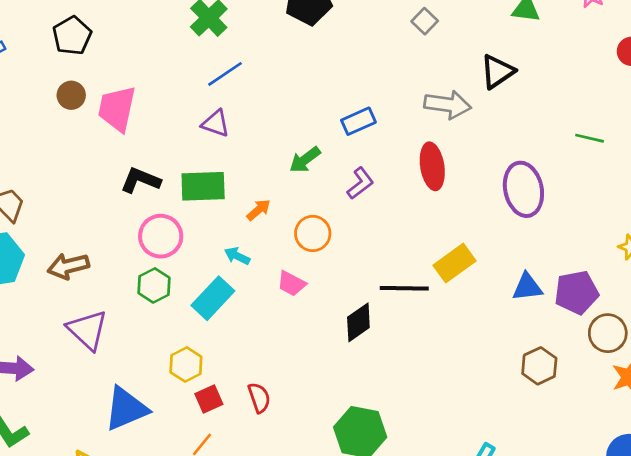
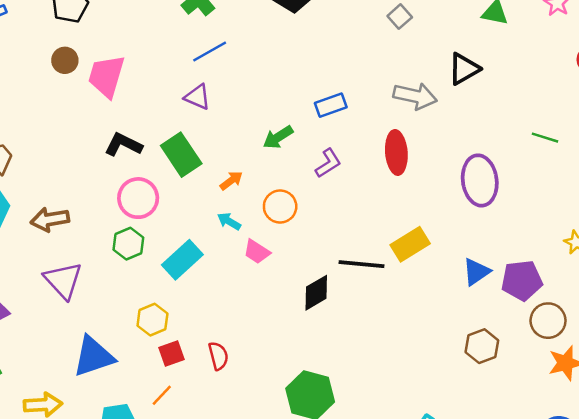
green rectangle: (203, 186) -> (181, 155), turned 54
cyan arrow: (237, 256) -> (229, 221), moved
blue triangle: (527, 287) -> (476, 272), turned -32

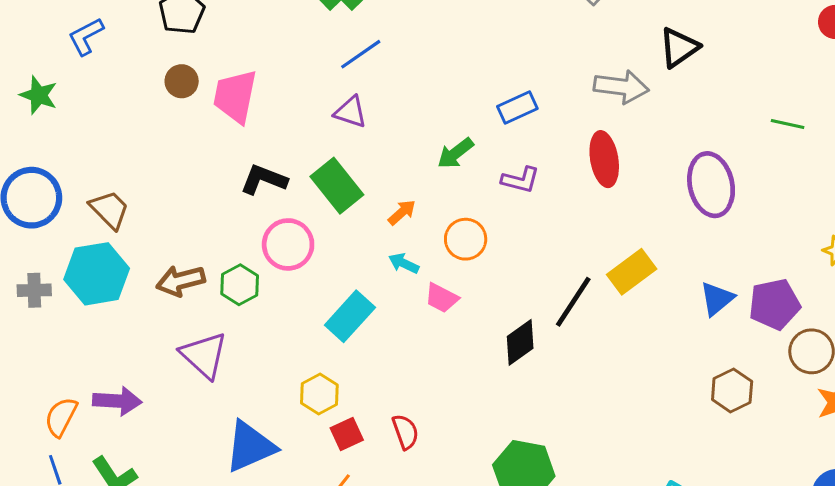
purple L-shape: (328, 163) -> (521, 180), turned 52
green hexagon: (128, 244) -> (240, 285), moved
black line: (361, 264) -> (573, 302), turned -57

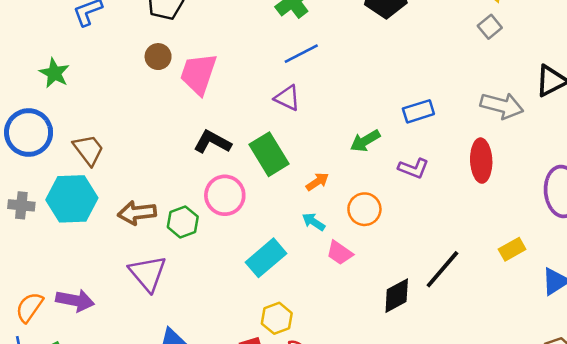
green star: (39, 95) -> (54, 73), moved
yellow rectangle: (632, 272) -> (512, 249), moved, size x0.7
yellow hexagon: (319, 394) -> (277, 318), moved

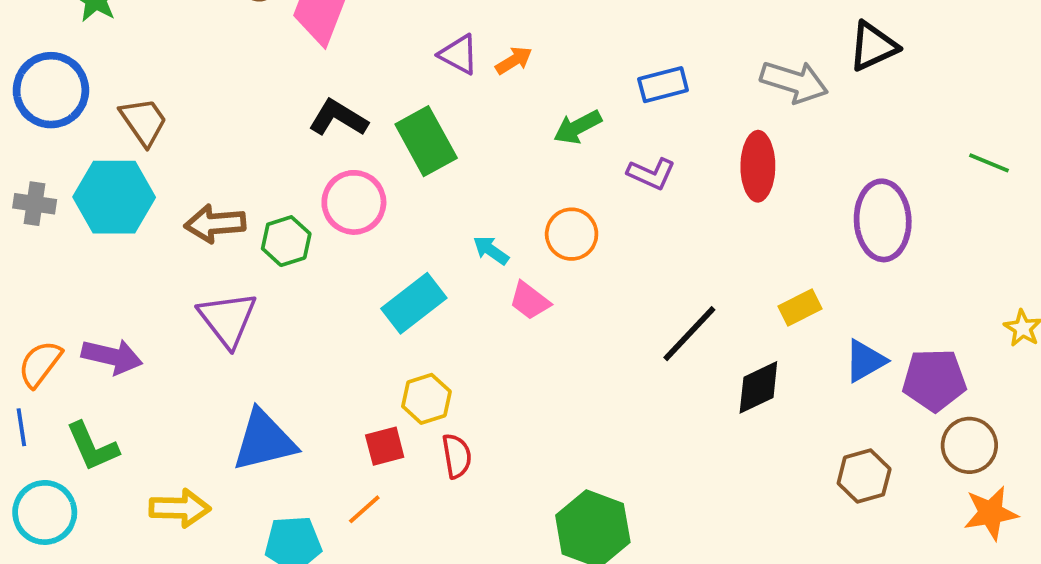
orange arrow: (317, 182) -> (514, 60), moved
black diamond: (397, 296) -> (758, 387), moved

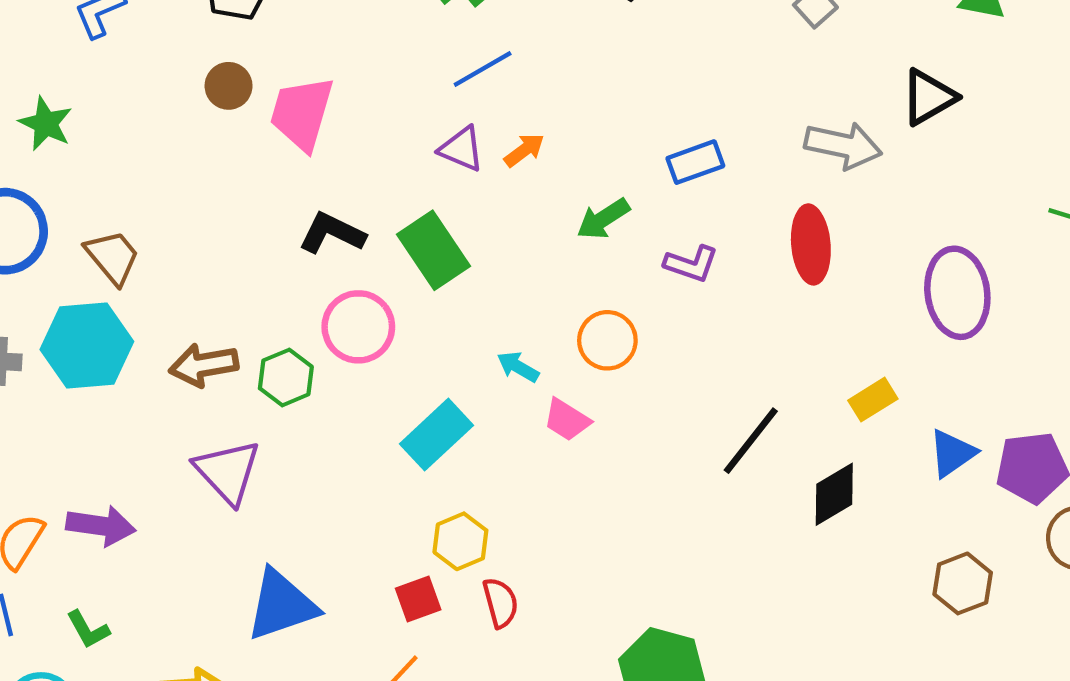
green L-shape: (92, 447) -> (88, 630), size x0.7

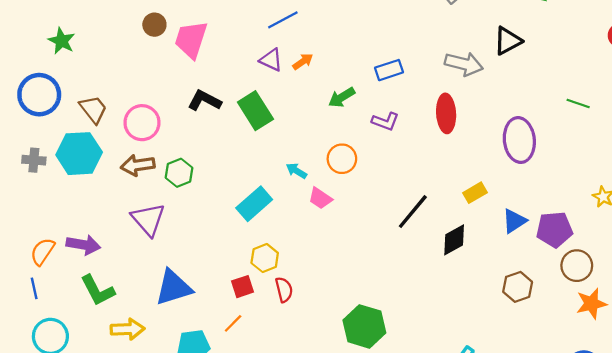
pink circle: (358, 327) -> (142, 123), moved
green L-shape: (88, 630) -> (98, 290), moved, size x1.6

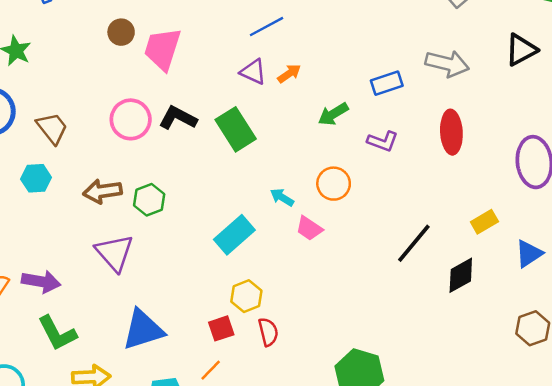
gray arrow: (464, 64) -> (447, 64), moved
pink circle: (142, 123) -> (131, 119), moved
cyan hexagon: (79, 154) -> (36, 178), size x0.6

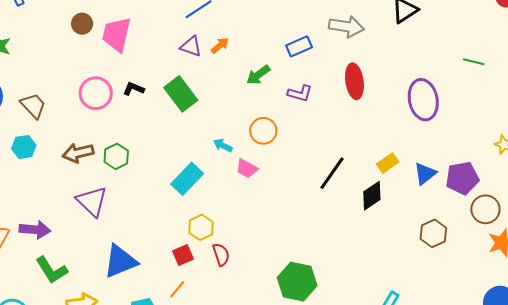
black L-shape: (178, 118) -> (134, 89), size x0.7
yellow rectangle: (484, 222) -> (388, 163), moved

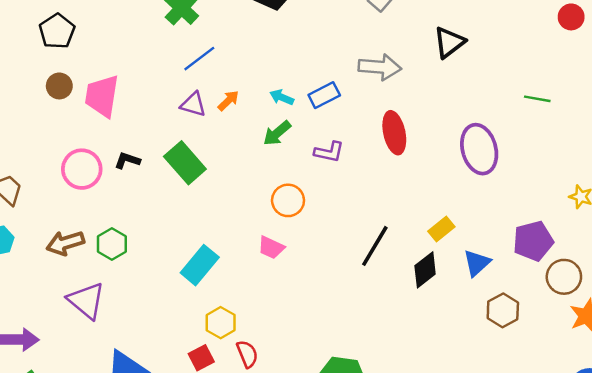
cyan arrow: (223, 145) -> (282, 97), moved
blue triangle: (425, 174) -> (477, 263), moved

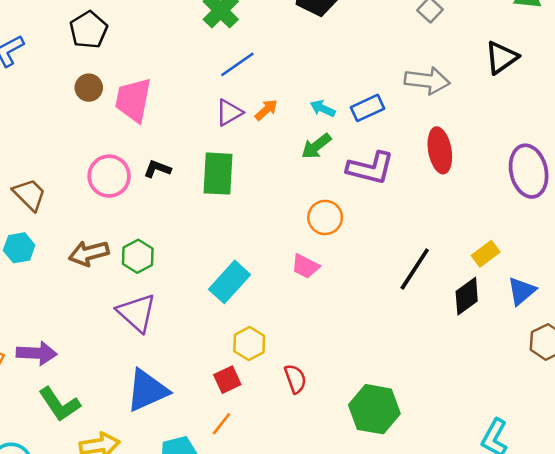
purple triangle: (193, 104) -> (229, 112), turned -48
purple L-shape: (329, 152) -> (370, 168), size x1.5
green rectangle: (185, 163) -> (218, 174), turned 42
purple triangle: (86, 301) -> (137, 313), moved
red semicircle: (247, 354) -> (295, 379), moved

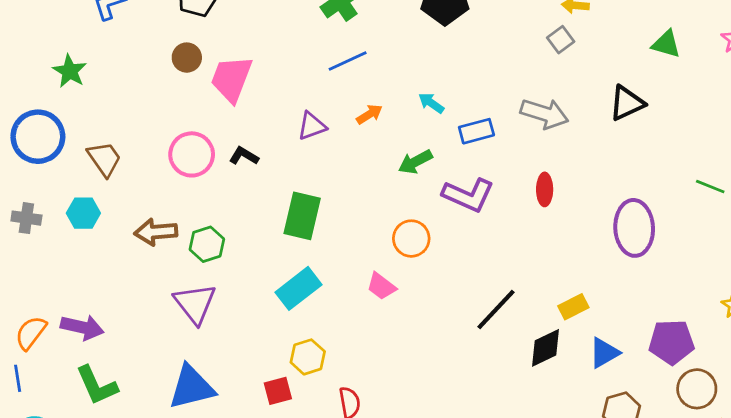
cyan arrow: (323, 108) -> (431, 103), moved
purple triangle: (229, 112) -> (312, 126), moved
red ellipse: (440, 150) -> (545, 189), size x0.7
green rectangle: (218, 174) -> (302, 216), moved

